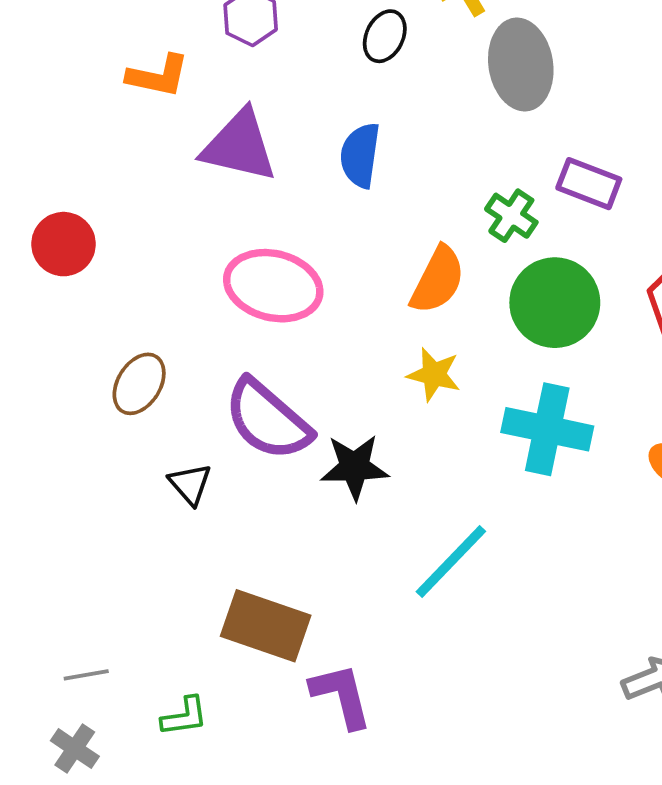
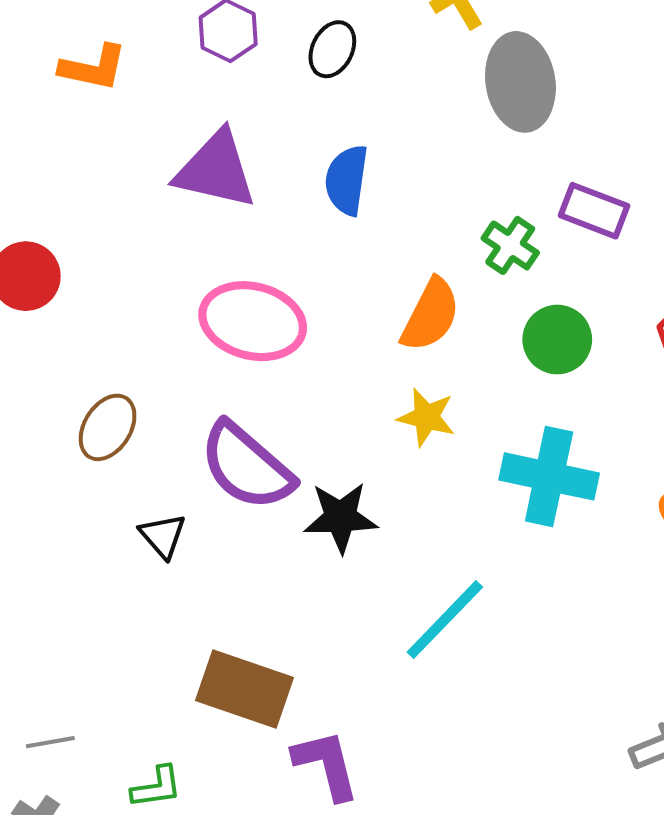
black ellipse: (385, 36) -> (332, 49), moved
orange L-shape: (158, 76) -> (93, 68), moved
green circle: (555, 303) -> (557, 340), size x0.7

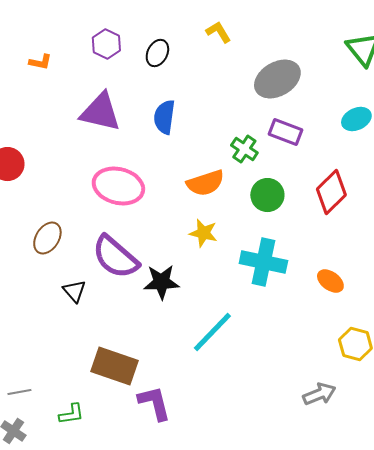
orange L-shape: (93, 68) -> (40, 62), size x0.7
gray ellipse: (520, 82) -> (277, 79), moved, turned 69
orange semicircle: (431, 315) -> (205, 183), turned 45

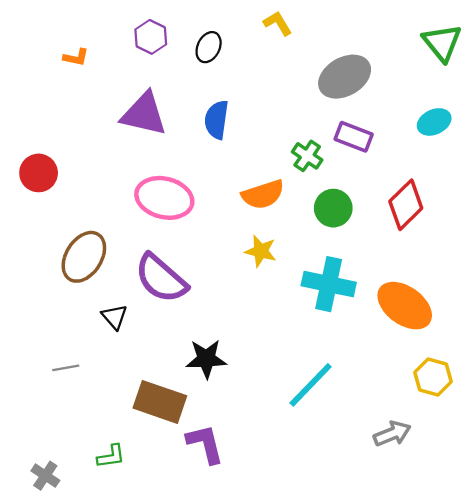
brown ellipse: (47, 238) -> (84, 257), size x1.4
orange ellipse: (330, 281) -> (405, 306), size x1.8
black star: (161, 282) -> (206, 359), moved
cyan line: (212, 332) -> (311, 385), moved
gray line: (19, 392) -> (66, 368), moved

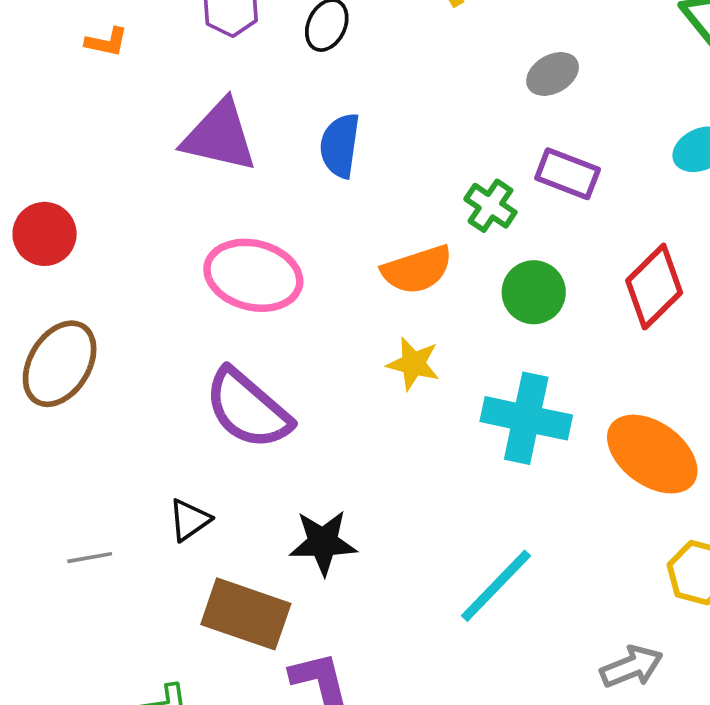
gray ellipse: (345, 77) -> (553, 74), size x0.6
brown ellipse: (84, 257) -> (60, 364), moved
black triangle: (114, 317) -> (189, 520), moved, turned 36

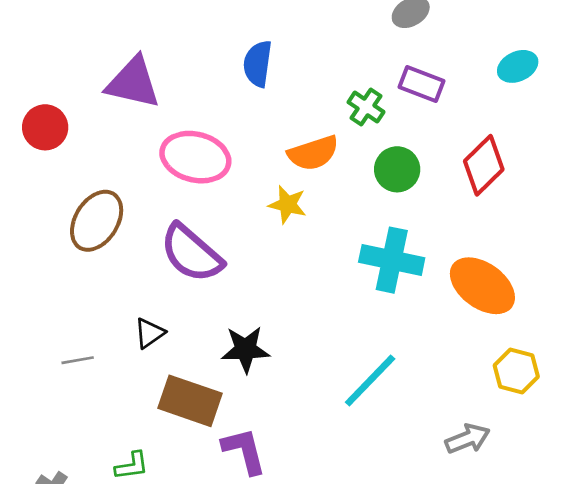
purple triangle: (219, 136) -> (133, 83), moved
brown ellipse: (60, 364) -> (97, 221), moved
yellow star: (413, 364) -> (287, 204), moved

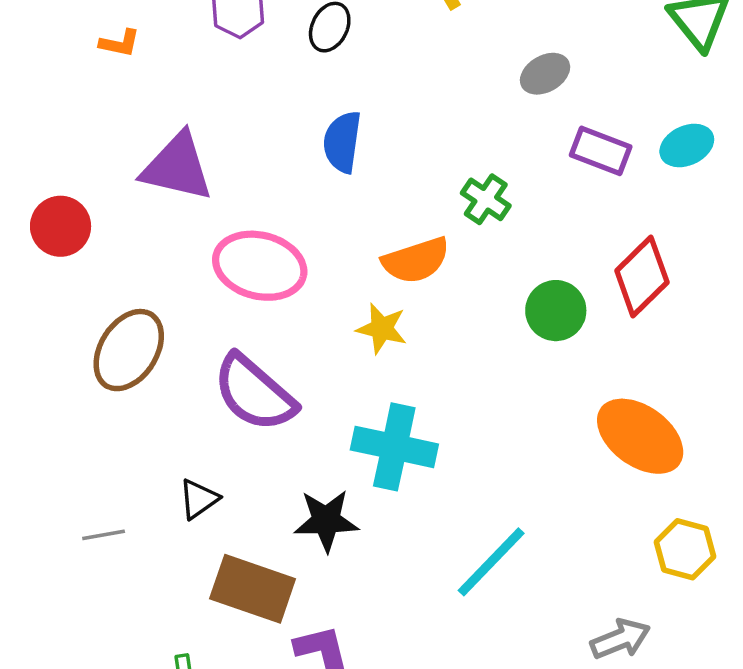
purple rectangle: (422, 84) -> (601, 151), moved
green circle: (397, 169) -> (556, 311), moved
cyan cross: (392, 260) -> (394, 447), moved

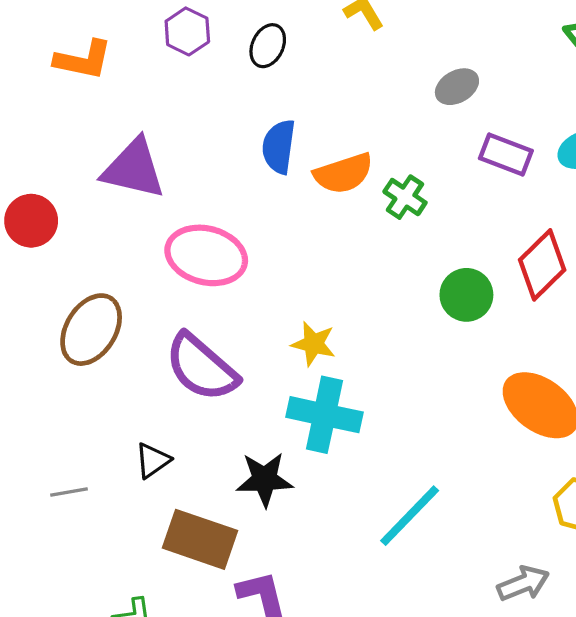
orange L-shape: (120, 43) -> (83, 60), size x1.6
orange semicircle: (416, 260) -> (343, 173), moved
yellow star: (382, 329) -> (313, 344), moved

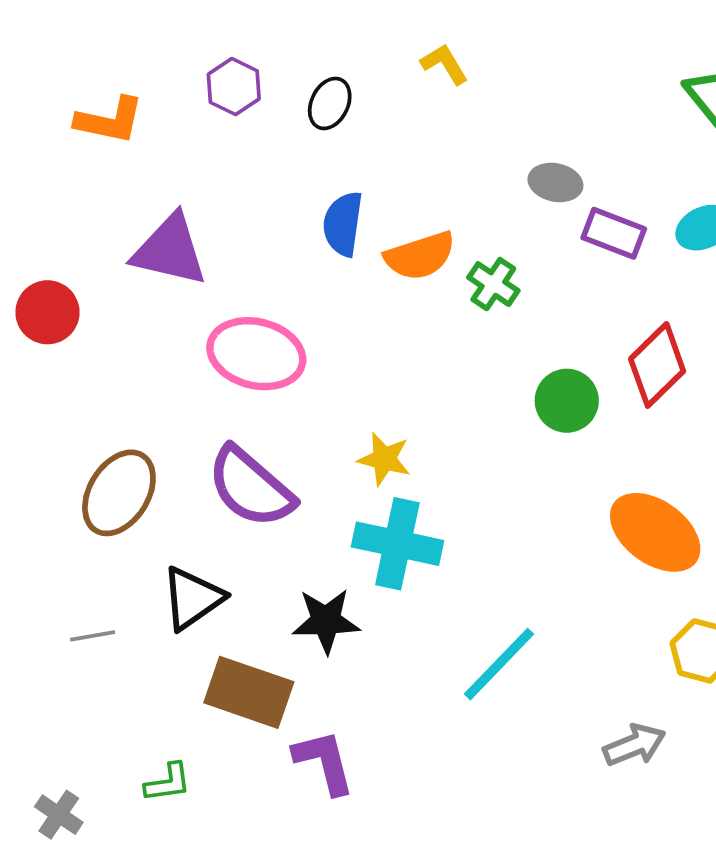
gray ellipse: (457, 87) -> (555, 182), moved, turned 42
brown ellipse: (91, 330) -> (119, 493), moved
black triangle: (153, 460) -> (192, 598), size x1.5

